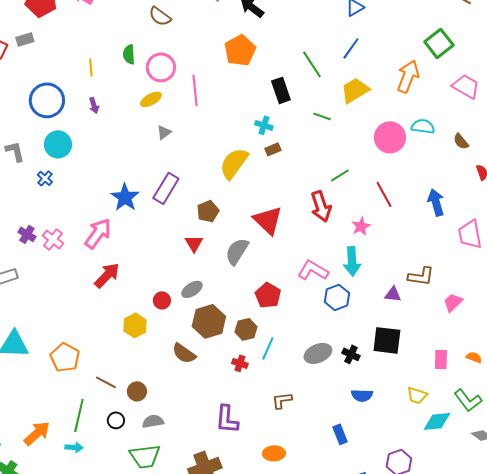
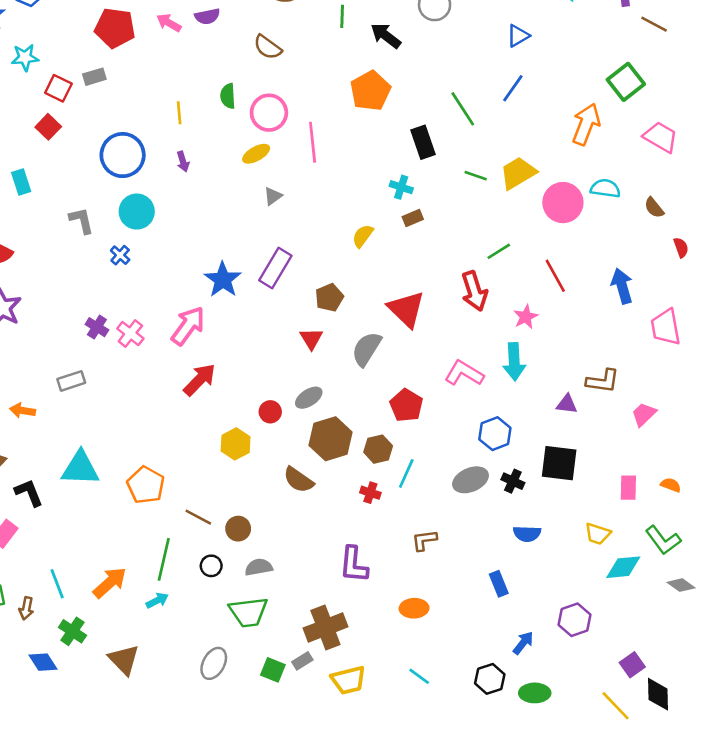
yellow trapezoid: (355, 90) -> (518, 173), moved
yellow semicircle: (234, 163) -> (363, 236), size x0.6
blue hexagon: (337, 297) -> (495, 434), moved
cyan arrow: (74, 447) -> (157, 601), turned -30

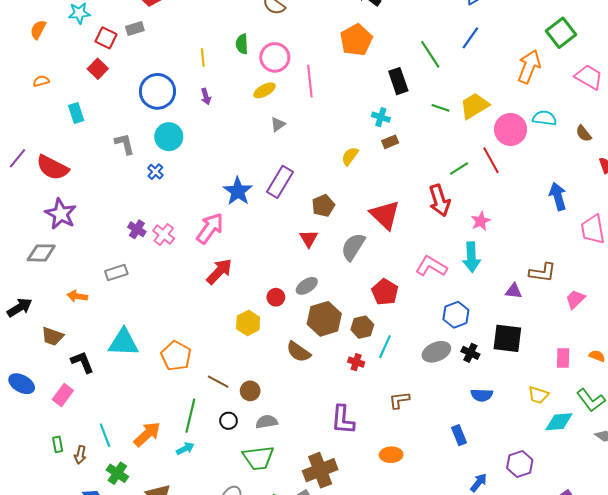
red line: (555, 276) -> (491, 160), moved

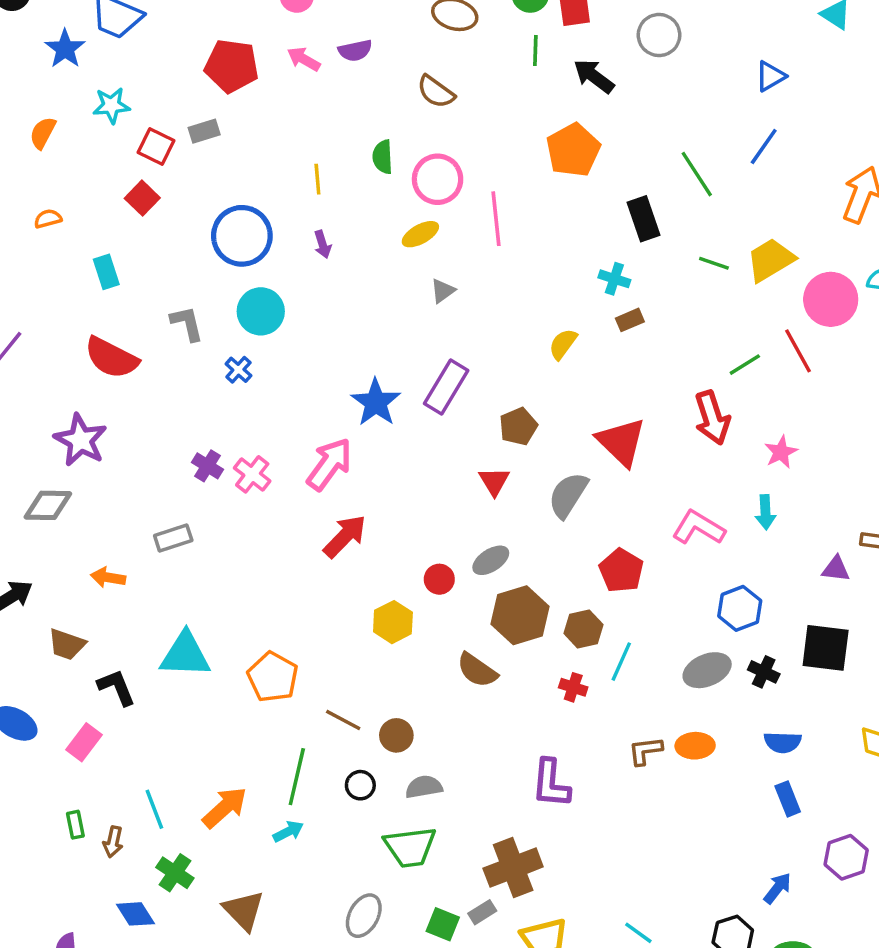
red semicircle: (52, 168) -> (111, 358), moved
cyan arrow: (471, 257) -> (765, 512), size x0.7
blue rectangle: (459, 435) -> (788, 799), moved
orange ellipse: (391, 455) -> (695, 746), moved

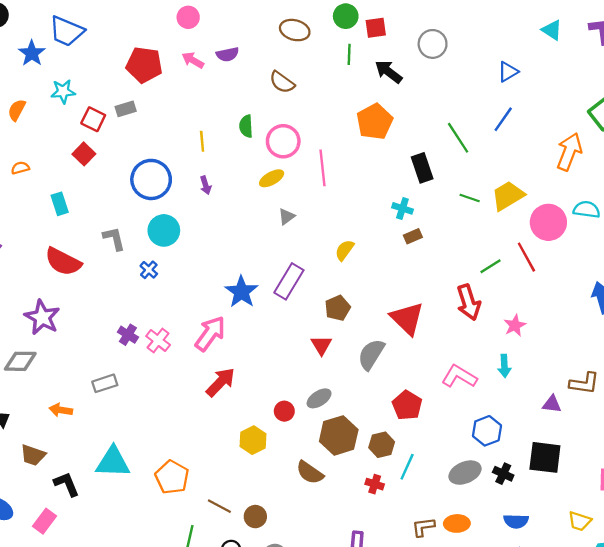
yellow semicircle: (563, 344) -> (345, 250), moved

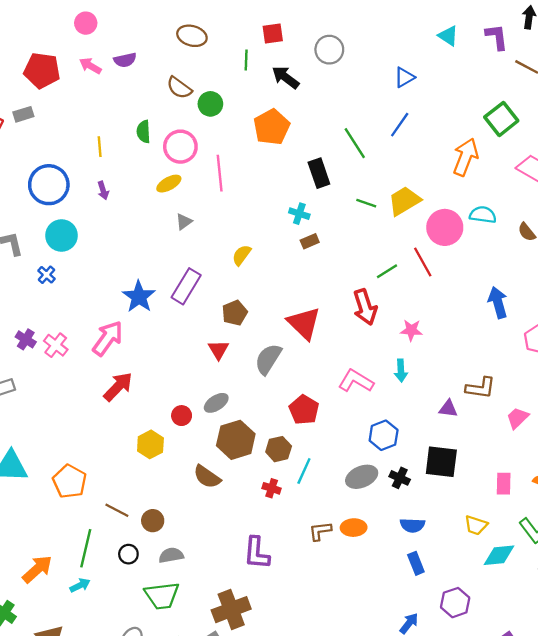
green circle: (346, 16) -> (210, 104), moved
pink star: (515, 325) -> (411, 330), turned 30

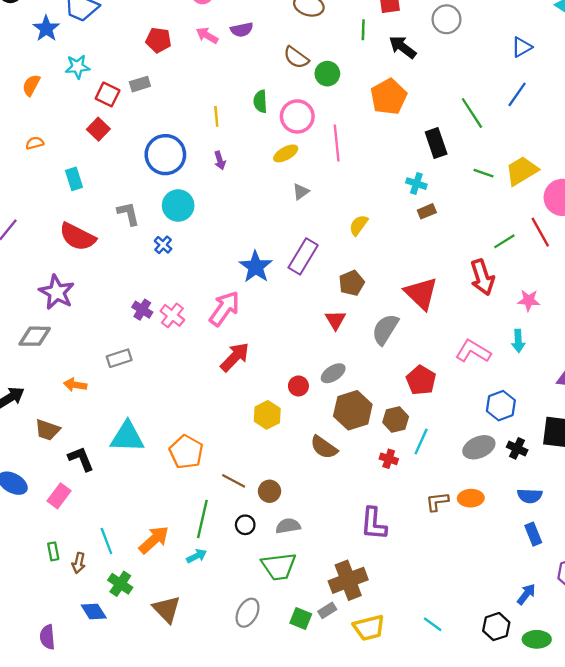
red pentagon: (42, 70) -> (158, 40), size x0.7

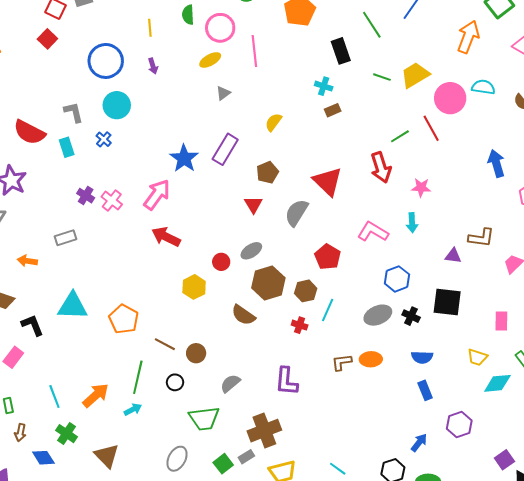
cyan rectangle: (74, 179) -> (67, 147), moved
red arrow: (235, 357) -> (166, 237), turned -108
gray semicircle: (288, 526) -> (230, 383), moved, turned -30
brown arrow: (79, 563) -> (20, 433), moved
green square: (301, 618) -> (223, 464), turned 30

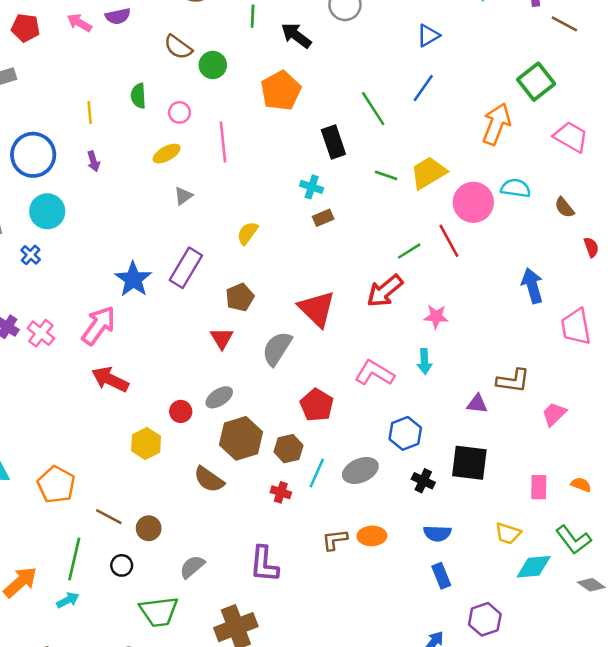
pink circle: (220, 28) -> (179, 112), size x0.6
red arrow: (381, 167) -> (385, 291), turned 68
gray ellipse: (378, 315) -> (360, 470), moved

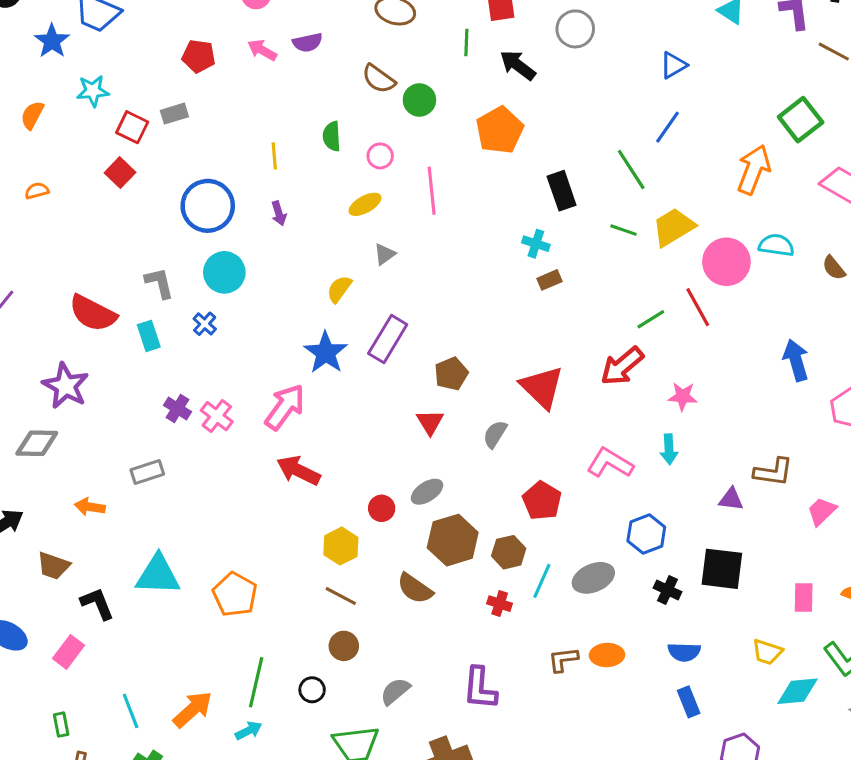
green line: (373, 109) -> (631, 170), moved
yellow semicircle: (247, 233) -> (339, 289), moved
gray semicircle: (277, 349) -> (495, 434), size x0.7
brown line: (109, 517) -> (341, 596), moved

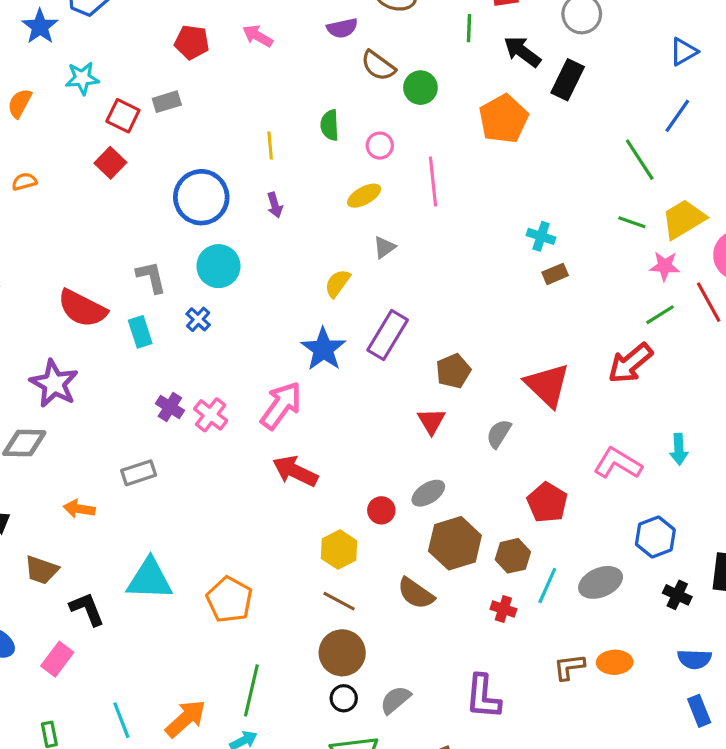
purple semicircle: (308, 43) -> (342, 28), moved
black rectangle: (562, 191) -> (568, 80), moved, turned 45
pink star: (683, 396) -> (665, 266), moved
brown circle: (344, 646) -> (342, 653), size x1.5
black circle: (312, 690) -> (344, 698), moved

